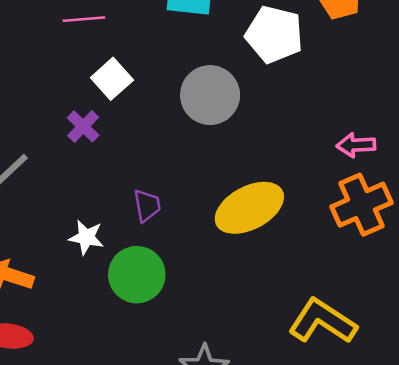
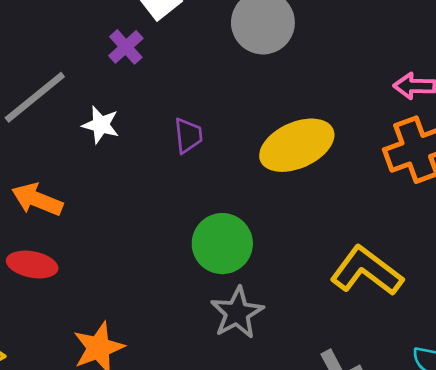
white star: (86, 237) -> (101, 125), moved
green circle: (137, 275) -> (222, 244), moved

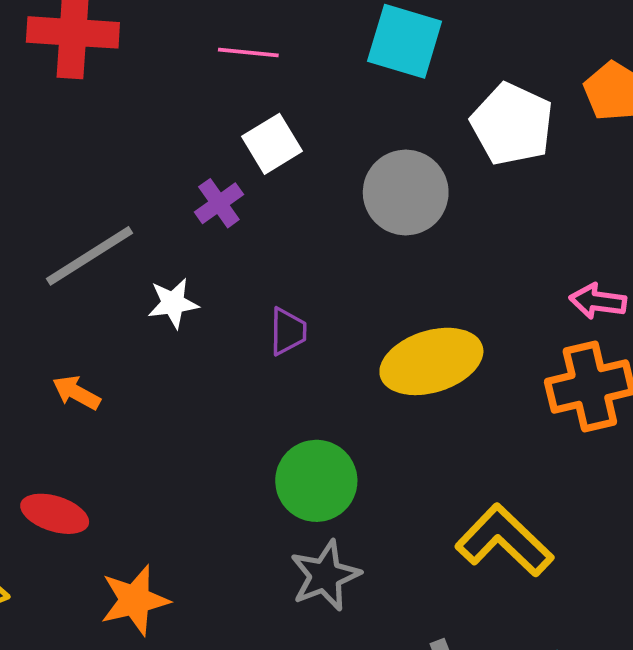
white star: (101, 125) -> (173, 303), turned -30
orange arrow: (37, 200) -> (76, 393), size x0.7
red ellipse: (32, 264) -> (55, 514), moved

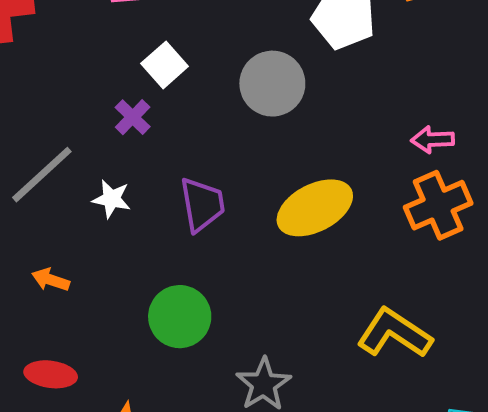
white star: (173, 303) -> (111, 199), turned 30
purple trapezoid: (288, 331) -> (202, 205), size x1.5
green circle: (316, 481) -> (180, 317), moved

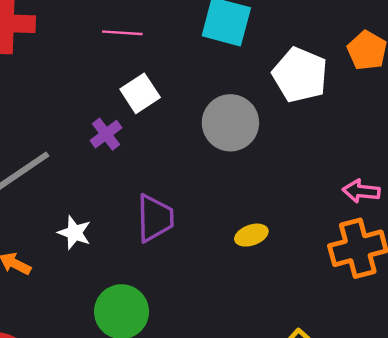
white star: (111, 199) -> (74, 233), moved
yellow ellipse: (315, 208) -> (251, 235), size x0.5

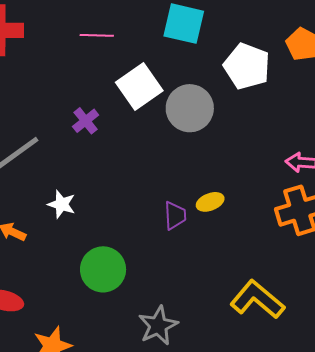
white square: (140, 93) -> (139, 87), moved, size x1.4
purple trapezoid: (155, 218) -> (175, 215), moved, size x0.7

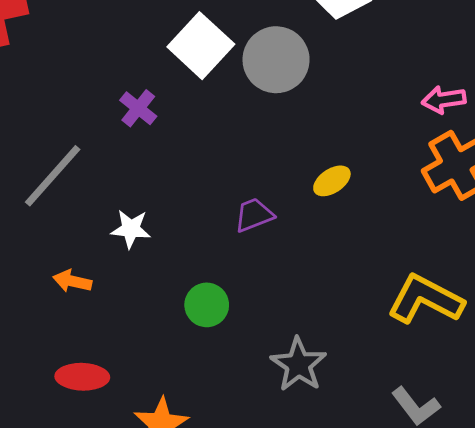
purple trapezoid: (175, 215) -> (254, 215), moved, turned -96
green circle: (103, 269) -> (207, 305), size x0.7

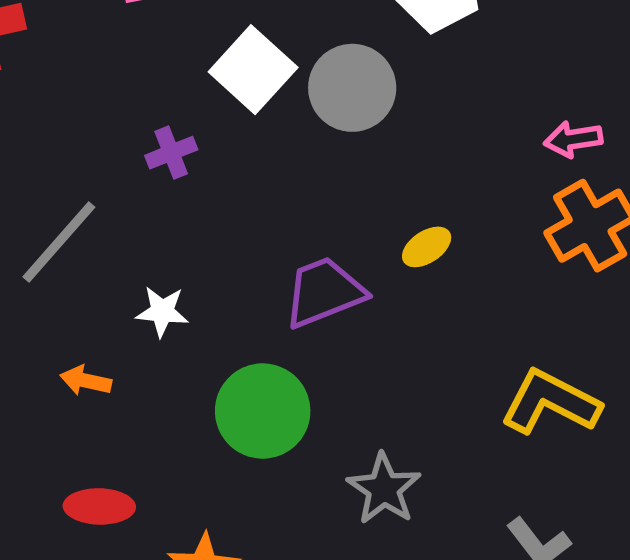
purple cross: (138, 108) -> (171, 153), turned 30
purple trapezoid: (254, 215) -> (324, 292), size x1.6
green circle: (207, 305) -> (263, 411), size x1.6

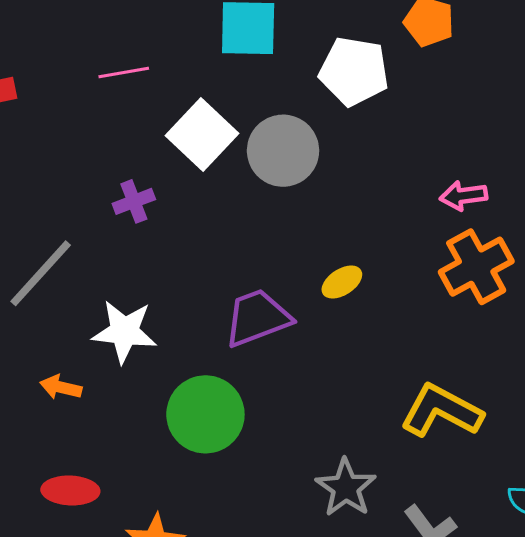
white star: (162, 311) -> (124, 332), size x1.5
gray star: (384, 489) -> (346, 488), moved

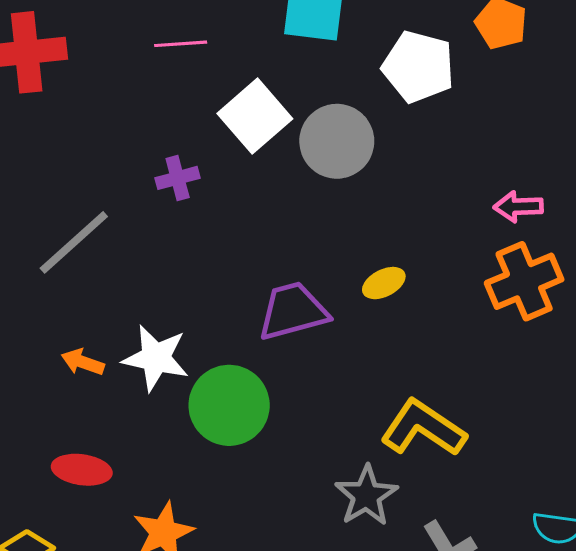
white star: (124, 332) -> (156, 358), moved
yellow L-shape: (441, 411) -> (423, 428), moved

